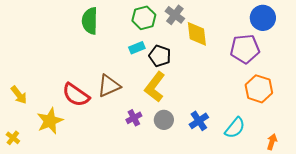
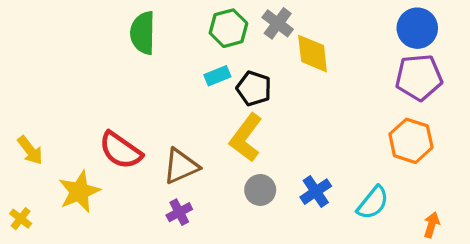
purple pentagon: (245, 49) -> (419, 77), moved
brown triangle: (109, 86) -> (181, 166), moved
purple cross: (134, 118) -> (179, 212), moved

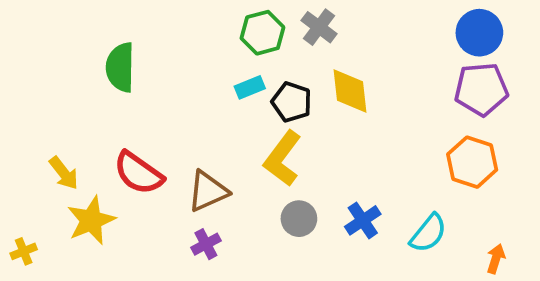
green semicircle: (143, 33) -> (120, 67), moved
yellow diamond: (313, 54) -> (350, 91), moved
yellow arrow: (30, 150) -> (64, 173), moved
yellow cross: (21, 219) -> (24, 251), turned 30

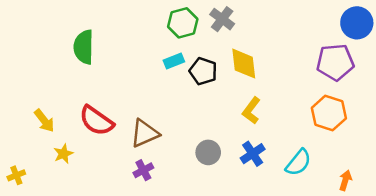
blue circle: (479, 33) -> (357, 23), moved
yellow L-shape: (283, 158) -> (251, 111), moved, size x0.7
yellow star: (91, 220) -> (63, 154), size x0.6

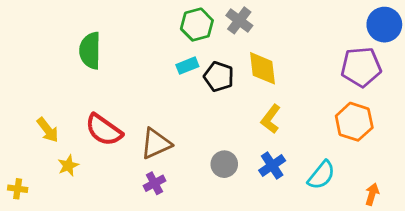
yellow cross: (16, 175) -> (18, 189), turned 30

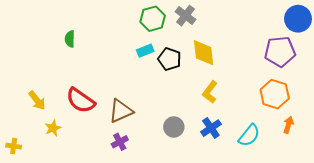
green semicircle: (90, 51) -> (70, 39), size x0.6
orange arrow: (372, 194) -> (288, 125), moved

